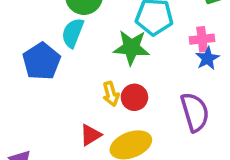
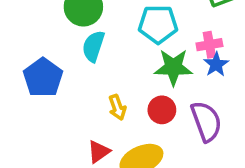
cyan semicircle: (73, 33) -> (93, 46), moved
green star: (131, 48) -> (173, 67), moved
red circle: (134, 97) -> (162, 110), moved

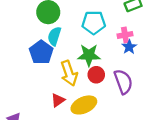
green star: (173, 67) -> (89, 55), moved
blue pentagon: (43, 77) -> (41, 52), moved
yellow arrow: (117, 107) -> (69, 73), size x1.6

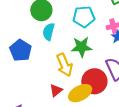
blue pentagon: (41, 52) -> (21, 50), moved
red circle: (96, 75) -> (94, 81), moved, size x1.6

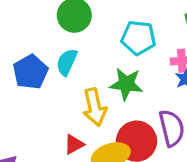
cyan semicircle: (49, 32) -> (67, 62), moved

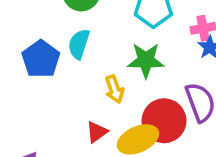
yellow arrow: (95, 107) -> (114, 89), size x0.7

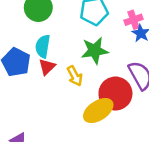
red triangle: (97, 132) -> (47, 67), moved

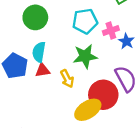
pink cross: (134, 20) -> (111, 30), moved
red triangle: (47, 67) -> (43, 70), turned 35

